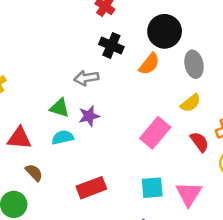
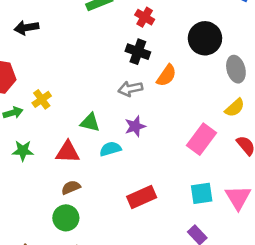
black cross: (111, 45) -> (138, 52), moved
orange semicircle: (149, 64) -> (166, 75), moved
green triangle: (60, 108) -> (90, 122), moved
brown semicircle: (34, 173) -> (71, 187), moved, turned -66

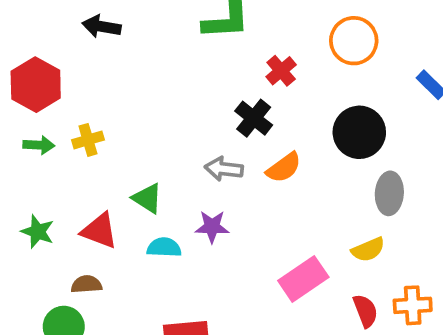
green star: (23, 151) -> (38, 232), moved

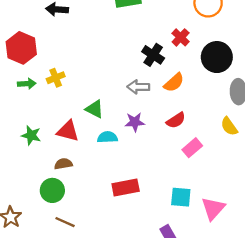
red cross: (281, 71) -> (181, 37), moved
yellow semicircle: (368, 250) -> (229, 126), turned 84
pink rectangle: (303, 279) -> (192, 148), size x0.7
red semicircle: (365, 311) -> (176, 120), moved, turned 84

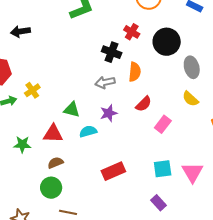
orange semicircle: (174, 83) -> (135, 72), turned -30

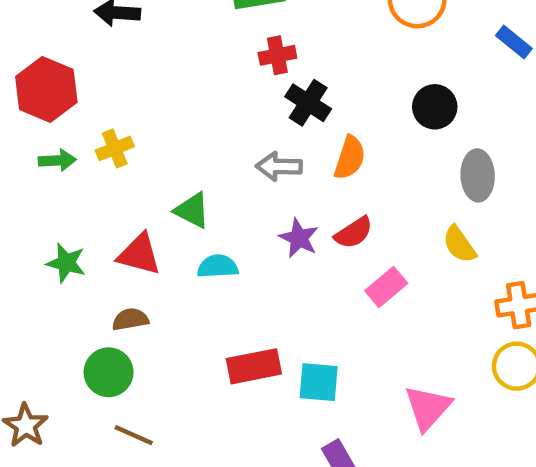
red cross: (132, 32) -> (277, 55), moved, turned 35
black circle: (167, 42) -> (435, 107), size x0.7
purple star: (109, 113) -> (299, 238), moved, turned 30
cyan square: (163, 169) -> (319, 382), moved

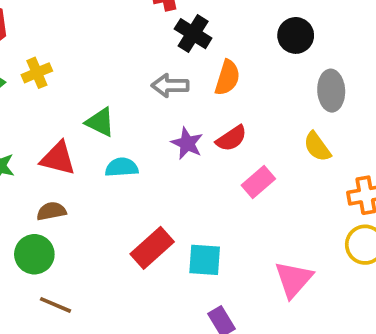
red rectangle: (254, 366) -> (152, 248), turned -30

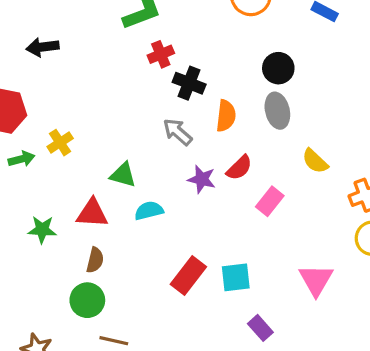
gray arrow: (170, 86) -> (178, 132), turned 52
gray ellipse: (331, 91) -> (277, 111), moved
brown semicircle: (51, 211) -> (95, 260), turned 125

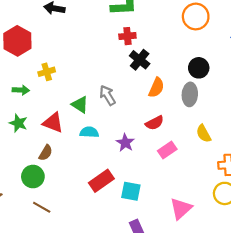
gray arrow: (178, 132) -> (107, 95), moved
green arrow: (21, 159) -> (21, 90), moved
purple star: (202, 179) -> (125, 143), moved

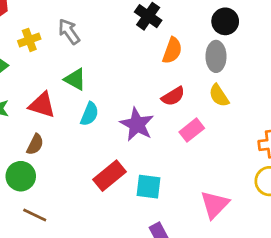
gray arrow: (107, 95) -> (69, 32), moved
cyan semicircle: (89, 132) -> (90, 114), turned 114
yellow semicircle: (204, 134) -> (219, 96), moved
purple star: (125, 143) -> (137, 124), size x1.4

